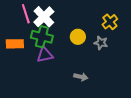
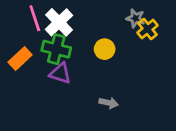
gray star: (101, 43) -> (135, 18), moved
orange rectangle: (15, 44) -> (20, 59), turned -42
purple triangle: (45, 55) -> (60, 73), turned 30

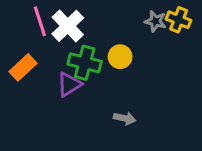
yellow cross: (148, 29) -> (179, 20), moved, turned -30
green cross: (56, 49) -> (85, 63), moved
purple triangle: (60, 73) -> (69, 84), turned -50

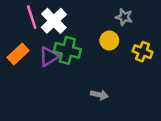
yellow cross: (179, 20) -> (143, 52), moved
yellow circle: (120, 57) -> (109, 41), moved
purple triangle: (69, 84) -> (49, 57), moved

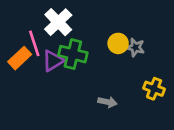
pink line: (32, 17) -> (34, 43), moved
gray star: (124, 17) -> (135, 47), moved
yellow cross: (143, 52) -> (154, 89), moved

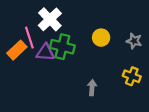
gray star: (135, 47) -> (134, 41), moved
purple triangle: (53, 61) -> (45, 52), turned 36
gray arrow: (107, 102) -> (92, 88), turned -98

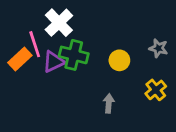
yellow circle: (101, 38) -> (119, 60), moved
purple triangle: (45, 52) -> (54, 62), turned -30
yellow cross: (132, 76) -> (156, 90), turned 30

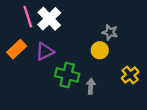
pink line: (35, 44) -> (28, 17), moved
gray star: (158, 48) -> (110, 32), moved
green cross: (74, 55) -> (67, 75), moved

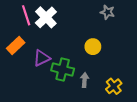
gray star: (110, 32) -> (107, 12), moved
purple triangle: (45, 51) -> (42, 58), moved
yellow cross: (130, 75) -> (114, 86), moved

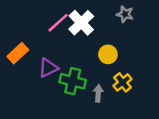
pink line: (26, 15) -> (58, 23), moved, turned 66
white cross: (46, 17) -> (81, 23), moved
yellow cross: (114, 86) -> (123, 82), moved

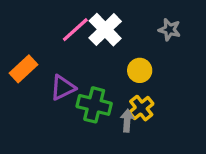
gray star: (125, 14) -> (169, 30), moved
yellow cross: (123, 82) -> (141, 108), moved

